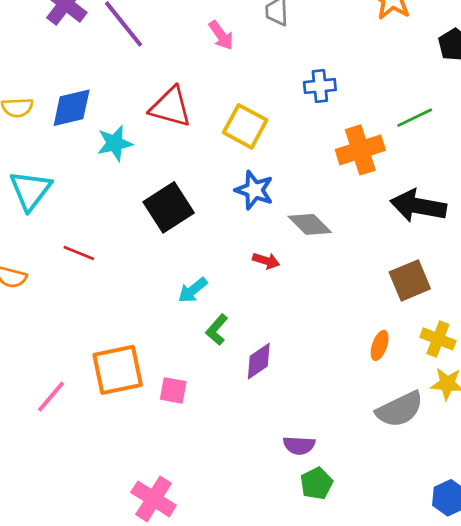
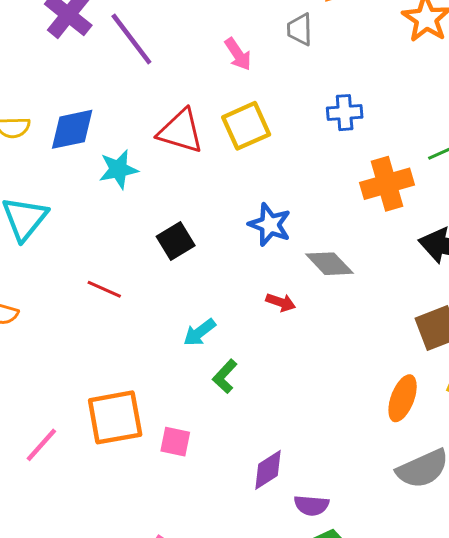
yellow square: (245, 126) -> (246, 126), moved, turned 36
black square: (169, 207) -> (176, 241), size x0.7
red line: (79, 253) -> (104, 289), moved
orange ellipse: (380, 345) -> (403, 398), size x1.4
purple diamond: (259, 361) -> (268, 470), moved

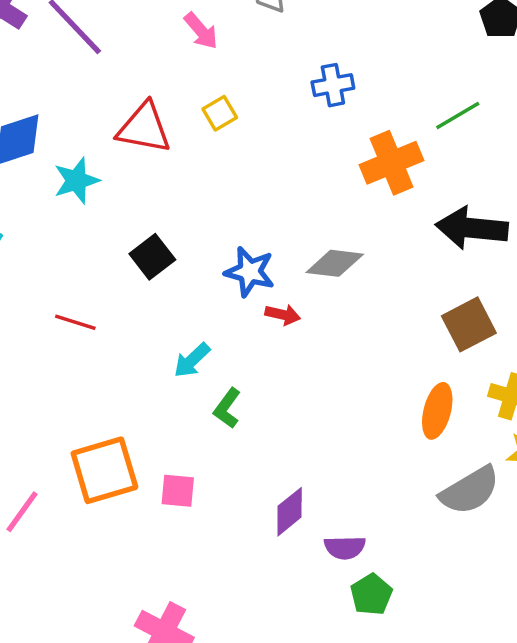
yellow square: (246, 126) -> (220, 113), size x0.6
blue star: (270, 225) -> (250, 272), moved
gray diamond: (329, 264) -> (335, 263), turned -33

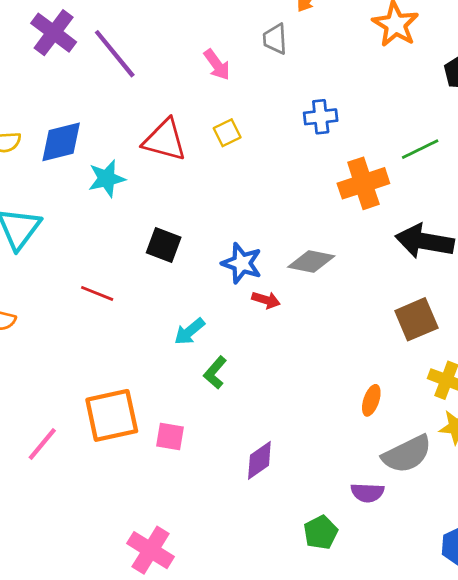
black square: (152, 257) -> (164, 245), turned -36
orange ellipse: (437, 411) -> (371, 400), moved, size x0.7
purple semicircle: (345, 548) -> (367, 493), moved

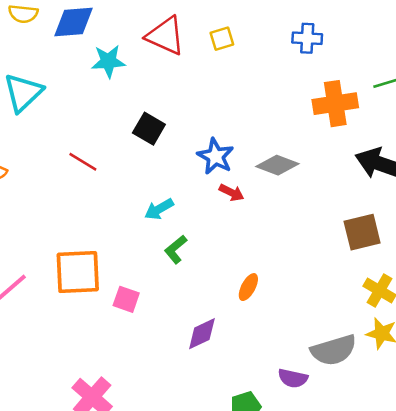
orange ellipse: (371, 400) -> (248, 287), moved

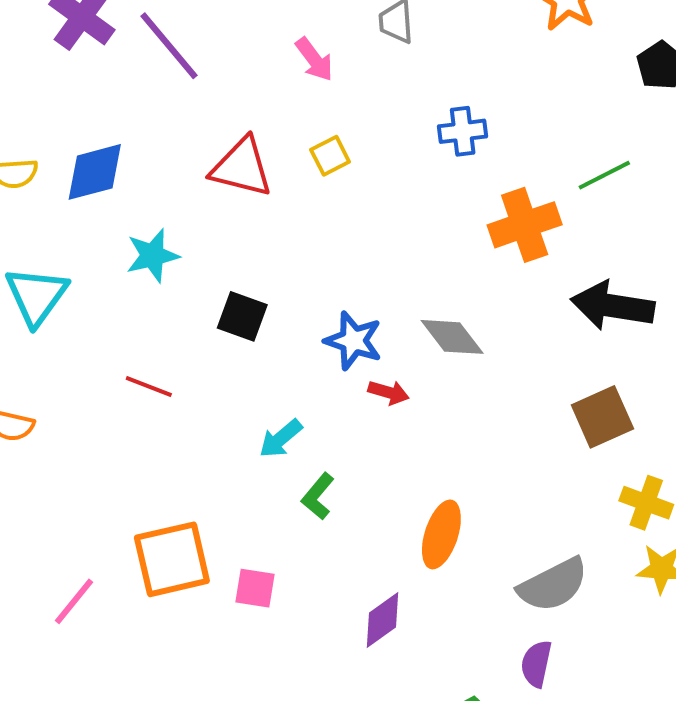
cyan star: (108, 61) -> (153, 256), moved
gray diamond: (277, 165) -> (452, 337), turned 42
orange ellipse: (248, 287) -> (441, 534), size x1.5
gray semicircle: (334, 350) -> (553, 585), moved
purple semicircle: (293, 378) -> (536, 664), turned 100

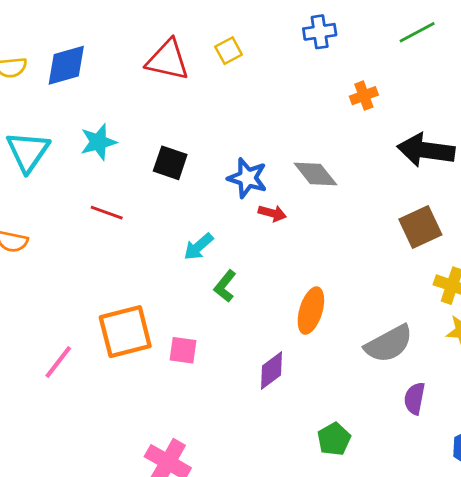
green line: (604, 175) -> (417, 32), moved
orange cross: (525, 225) -> (364, 96), size x0.6
cyan star: (153, 256) -> (98, 142), moved
purple semicircle: (536, 664) -> (415, 398), moved

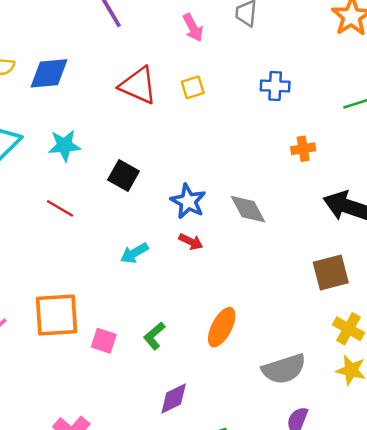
red arrow: (272, 213) -> (191, 242), moved
green L-shape: (225, 286) -> (154, 336), moved
purple diamond: (271, 371) -> (174, 399), moved

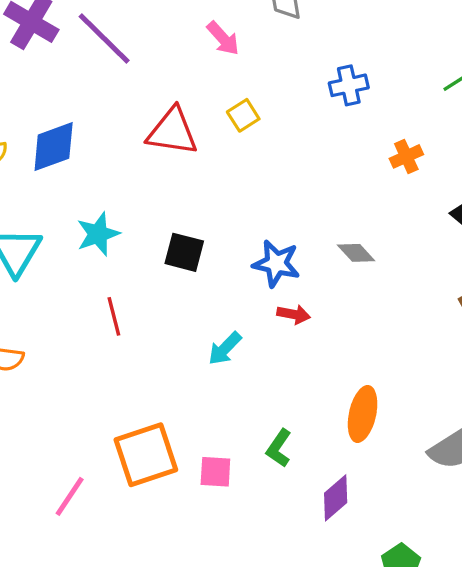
red line: (60, 208) -> (114, 316), turned 60
gray diamond: (248, 209) -> (356, 253), size x0.7
purple diamond: (174, 399) -> (336, 498), moved

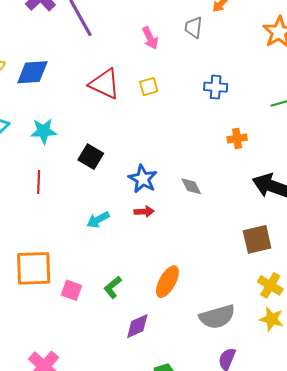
red arrow: (294, 314) -> (144, 212), turned -30

